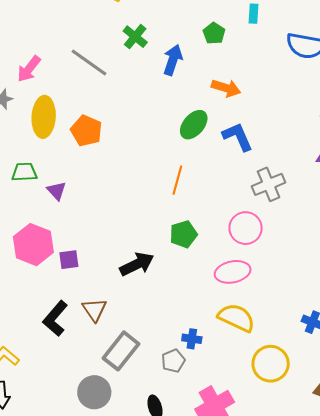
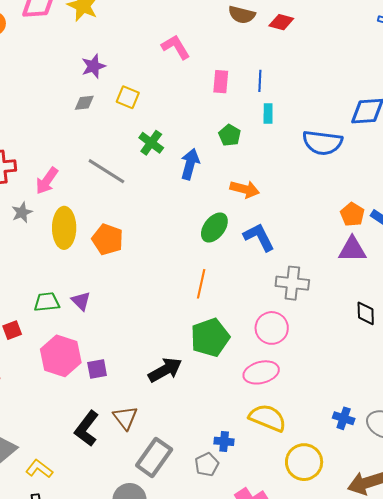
green trapezoid: (24, 172) -> (47, 302), moved
gray cross: (269, 184) -> (292, 283), turned 32
green pentagon: (183, 234) -> (210, 337), size x1.4

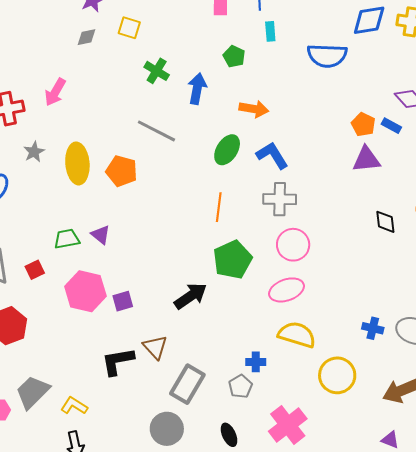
gray line: (106, 171) -> (156, 131), moved
pink arrow: (47, 181) -> (55, 92), moved
gray cross: (292, 283) -> (280, 199), moved
black L-shape: (87, 428) -> (118, 361), turned 48

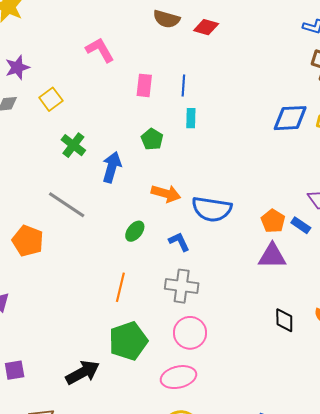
yellow square: (129, 28) -> (51, 99), turned 30
blue semicircle: (327, 56) -> (212, 209), moved
green ellipse: (227, 150) -> (135, 231), size x0.7
blue L-shape: (272, 155) -> (179, 242), size x0.7

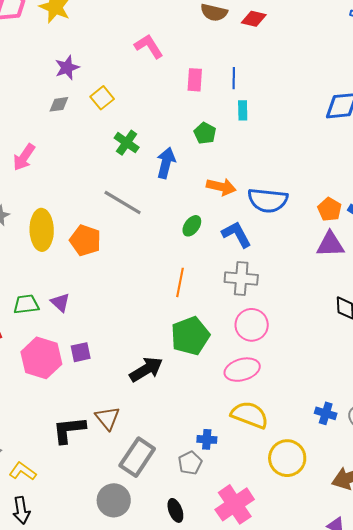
blue L-shape: (179, 242) -> (237, 234), size x1.4
purple square: (15, 370) -> (81, 352), moved

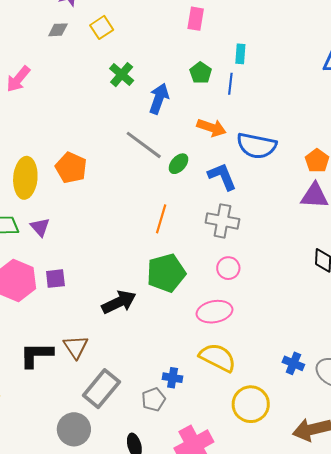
blue line: (234, 78) -> (230, 84), moved
gray line: (123, 203) -> (144, 145), moved
yellow ellipse: (42, 230) -> (25, 178), moved
pink circle: (252, 325) -> (228, 268), size x0.7

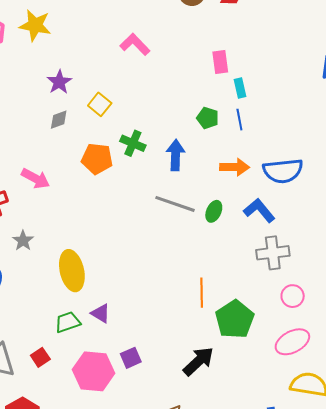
pink rectangle: (196, 19) -> (220, 62), moved
pink arrow: (18, 79) -> (36, 179), turned -84
orange pentagon: (71, 168) -> (97, 159), moved
orange line: (161, 219) -> (202, 293), moved

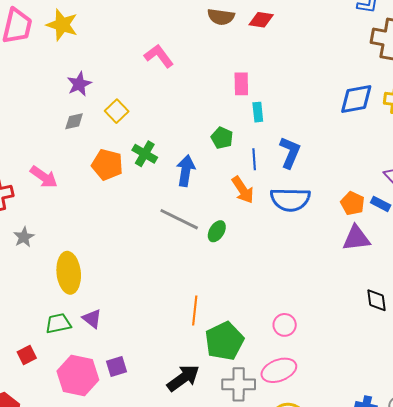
blue line: (239, 120) -> (254, 159), moved
orange arrow: (235, 167) -> (243, 190), turned 48
blue L-shape: (259, 211) -> (290, 152), moved, turned 56
gray cross: (273, 253) -> (239, 384), moved

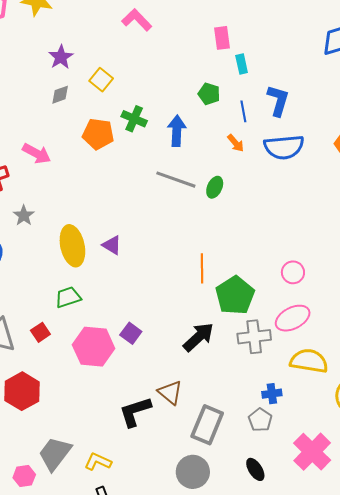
orange arrow: (243, 190) -> (236, 143), size x0.7
purple triangle: (92, 319) -> (112, 245), moved
purple square: (116, 366) -> (131, 333), turned -30

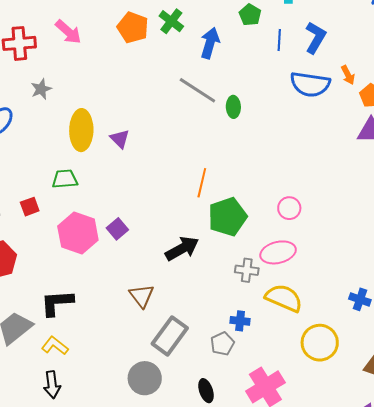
orange arrow: (236, 143) -> (348, 75), moved
green ellipse: (215, 187) -> (233, 107), turned -40
gray cross: (254, 337) -> (247, 270), moved, size x0.7
black L-shape: (135, 412) -> (57, 303), moved

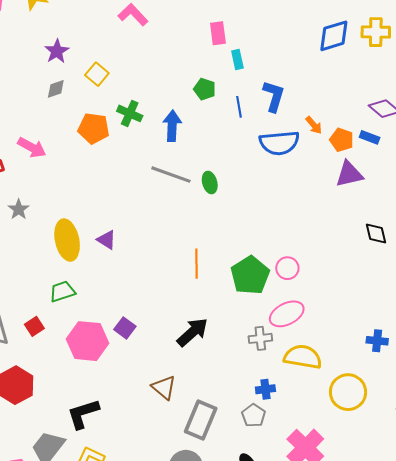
green pentagon: (227, 217) -> (250, 275), moved

